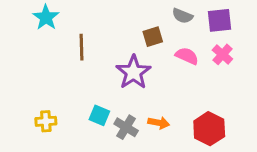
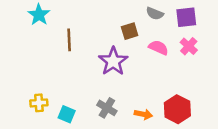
cyan square: (99, 115) -> (67, 114), moved
orange arrow: (159, 123) -> (143, 114), moved

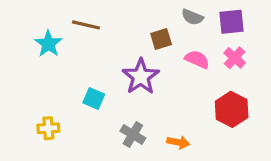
cyan star: (39, 15) -> (48, 44), moved
brown line: (69, 40) -> (86, 25), moved, turned -75
red hexagon: (177, 109) -> (232, 109), moved
cyan square: (67, 114) -> (94, 99), moved

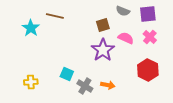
purple star: (141, 77) -> (103, 50), moved
cyan square: (94, 99) -> (67, 74), moved
orange arrow: (178, 142) -> (108, 85), moved

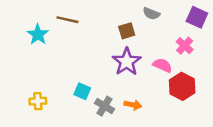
purple square: (148, 14) -> (197, 17), moved, turned 30
pink semicircle: (126, 38) -> (162, 65), moved

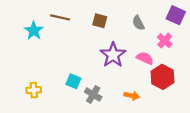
gray semicircle: (151, 14) -> (138, 23), moved, turned 40
brown square: (127, 31) -> (100, 21), moved, turned 32
orange arrow: (133, 105) -> (132, 96), moved

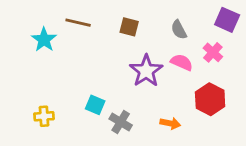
pink semicircle: (145, 58) -> (182, 62), moved

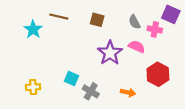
pink cross: (213, 52) -> (155, 29), moved, turned -32

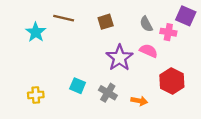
brown square: (97, 20) -> (106, 22), turned -32
gray cross: (91, 91) -> (108, 93), moved

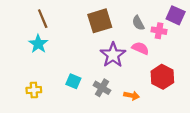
brown line: (64, 18) -> (43, 19), moved, turned 54
brown square: (106, 22) -> (100, 21), size x1.6
cyan star: (36, 32) -> (38, 44), moved

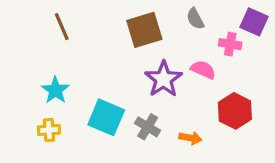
gray semicircle: (138, 23) -> (195, 19), moved
cyan star: (38, 44) -> (55, 90), moved
cyan square: (73, 81) -> (106, 117), size x1.6

